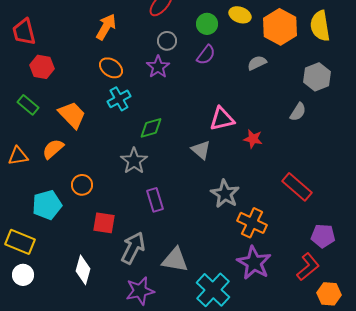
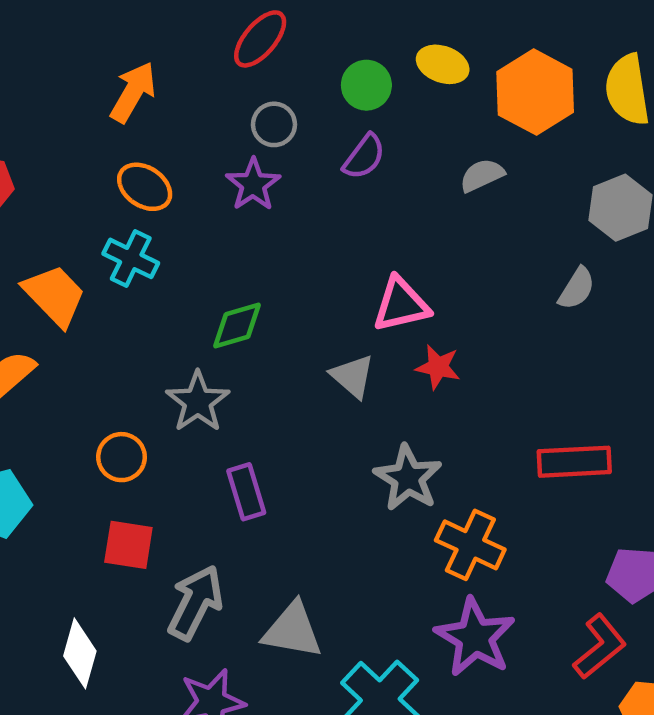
cyan cross: (119, 99) -> (131, 258), moved, turned -35
red star: (253, 139) -> (438, 367), moved
orange circle: (82, 185) -> (122, 457), moved
red rectangle: (297, 187) -> (574, 462), turned -44

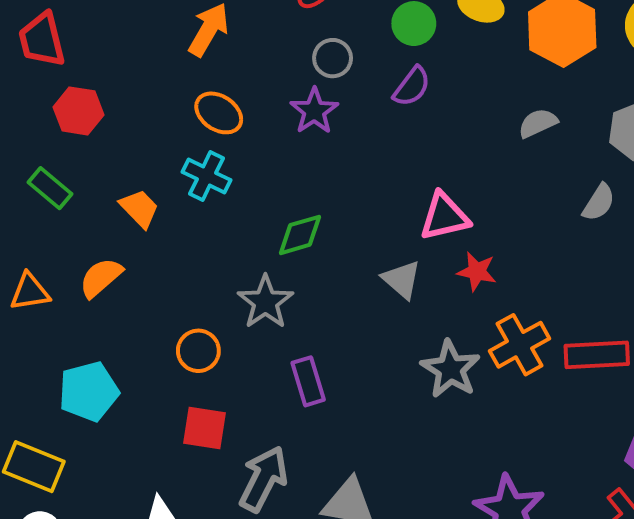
gray semicircle: (482, 175) -> (538, 123), moved
orange trapezoid: (55, 295) -> (139, 209), size x0.7
orange cross: (470, 545) -> (520, 345), moved, turned 36

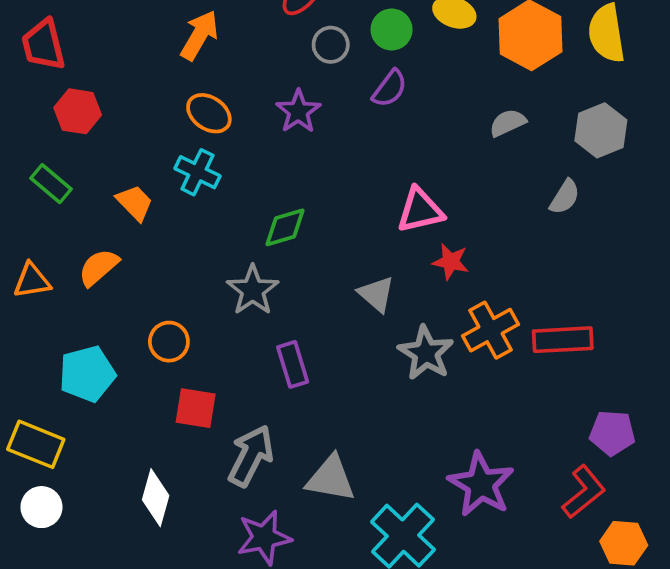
gray circle: (333, 58) -> (331, 45), moved
gray triangle: (402, 280) -> (376, 294), moved
orange circle: (198, 351) -> (169, 342), moved

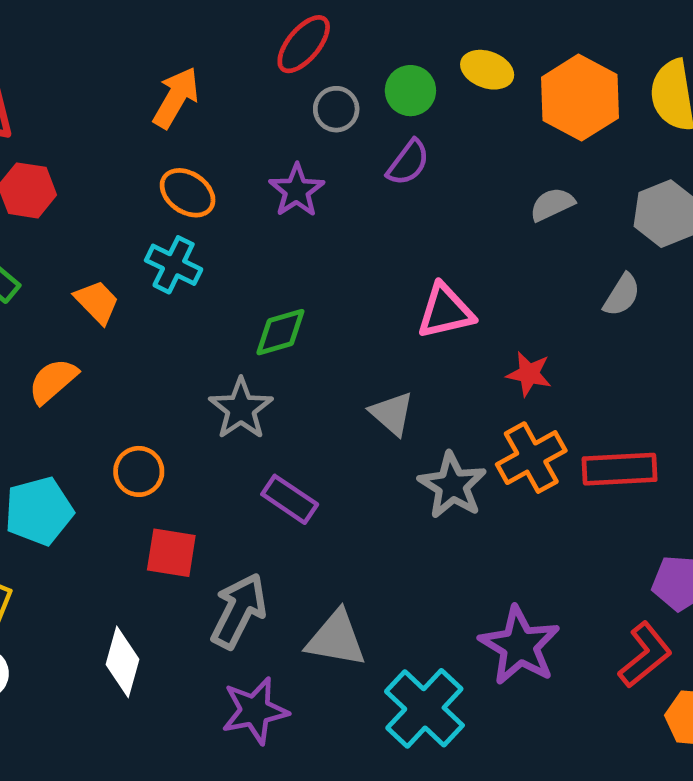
red star: (451, 262) -> (529, 374), moved
purple rectangle: (293, 364) -> (290, 499), turned -39

